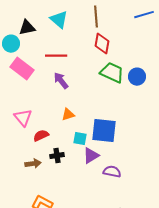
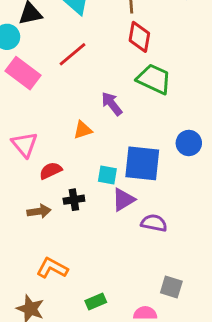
red line: (56, 56) -> (72, 54), turned -40
blue circle: (137, 77) -> (189, 143), moved
purple arrow: (61, 81) -> (112, 104), moved
orange triangle: (68, 115) -> (83, 130), moved

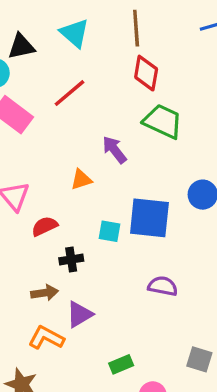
purple triangle: (123, 200) -> (80, 314), moved
brown arrow: (39, 211) -> (45, 293), moved
gray square: (171, 287) -> (199, 359), moved
green rectangle: (96, 302) -> (121, 364), moved

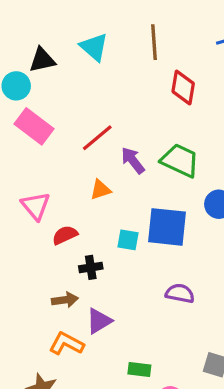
red diamond: (146, 73) -> (183, 87), moved
red line: (70, 93) -> (97, 138), moved
green trapezoid: (163, 121) -> (180, 160), moved
green rectangle: (121, 364) -> (139, 370), turned 30

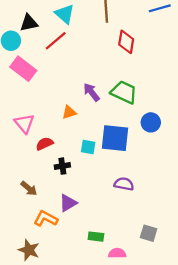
red line: (97, 138) -> (56, 41), moved
brown arrow: (65, 300) -> (29, 188), moved, turned 48

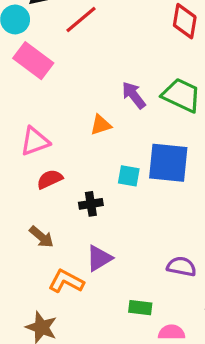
pink triangle: (24, 124) -> (35, 141), turned 50
red semicircle: (44, 144) -> (50, 179), moved
purple semicircle: (124, 184) -> (181, 266), moved

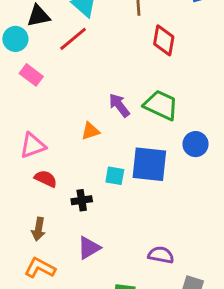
pink rectangle: (33, 61) -> (31, 75), size x0.7
red semicircle: (50, 179) -> (46, 179), turned 50
brown arrow: (41, 237) -> (38, 229), turned 60
orange L-shape: (66, 281) -> (40, 268), moved

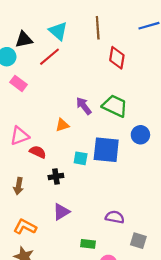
red semicircle: (46, 179) -> (38, 152), moved
brown arrow: (38, 229) -> (19, 186), moved

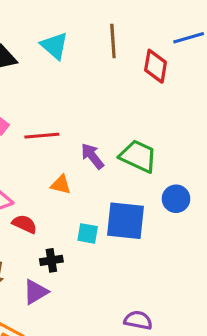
red line: (50, 57) -> (42, 136), moved, turned 35
red diamond: (117, 58) -> (156, 66), moved
orange triangle: (62, 125) -> (61, 185), turned 32
purple triangle: (61, 212) -> (36, 292), moved

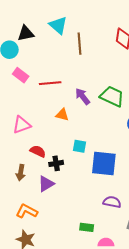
brown line: (113, 41) -> (80, 44), moved
blue square: (126, 221) -> (104, 163), moved
red semicircle: (25, 224) -> (38, 151), moved

